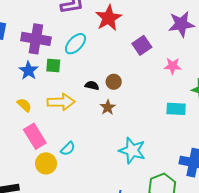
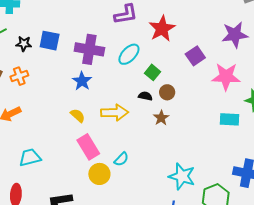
green square: (53, 66) -> (152, 72), moved, turned 35
pink star: (173, 66) -> (226, 77), size x1.6
cyan star: (132, 150) -> (182, 176), moved

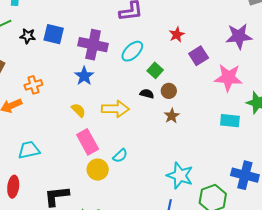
red star: (162, 28) -> (177, 35), moved, size x0.6
orange cross: (19, 76) -> (33, 85), moved
brown star: (161, 118) -> (172, 116), moved

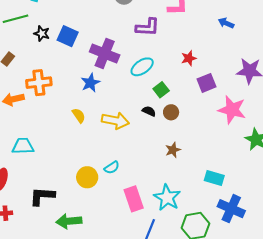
orange cross: (33, 85) -> (39, 83), size x1.4
brown star: (172, 116) -> (173, 150), moved
cyan rectangle: (230, 121) -> (214, 178), moved
pink rectangle: (88, 142) -> (134, 199), moved

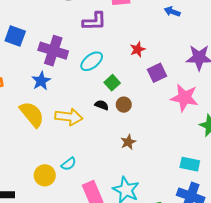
yellow semicircle: (79, 115) -> (32, 114), size x1.8
cyan rectangle: (214, 178) -> (190, 164), moved

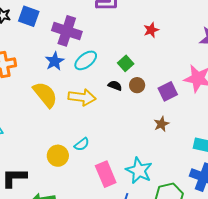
cyan ellipse: (92, 61) -> (86, 60), moved
purple square: (157, 73) -> (168, 91), moved
brown star: (128, 142) -> (161, 124), moved

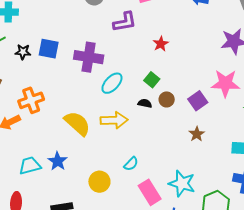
red star: (151, 30) -> (161, 44), moved
blue star: (55, 61) -> (58, 161), moved
cyan semicircle: (82, 144) -> (131, 164), moved

